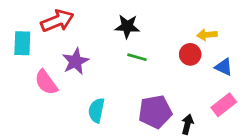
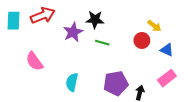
yellow arrow: (207, 35) -> (154, 26), turned -136
cyan rectangle: (22, 43) -> (14, 21), moved
purple star: (75, 61) -> (73, 32), moved

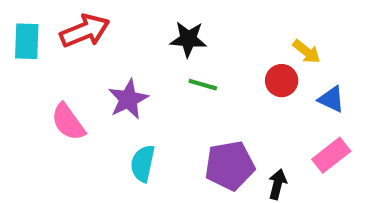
purple star: (73, 32) -> (128, 99), moved

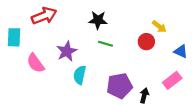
cyan rectangle: (27, 41) -> (14, 37), moved
blue triangle: (331, 99) -> (181, 51), moved
cyan semicircle: (143, 163) -> (80, 75), moved

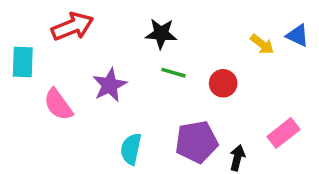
red circle: (146, 42) -> (223, 83), moved
blue triangle: (181, 51) -> (298, 35), moved
cyan semicircle: (80, 75) -> (131, 149), moved

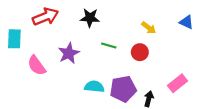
black star: (161, 34) -> (90, 18), moved
yellow arrow: (262, 44) -> (149, 28), moved
cyan semicircle: (131, 149) -> (94, 87), moved, turned 84

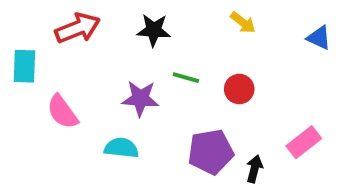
yellow arrow: (149, 28) -> (243, 22), moved
purple star: (69, 53) -> (140, 99), moved, turned 30
cyan semicircle: (94, 87) -> (121, 148), moved

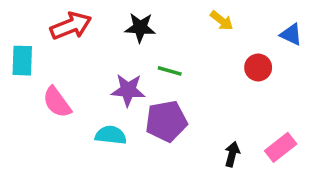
red circle: (239, 89) -> (258, 67), moved
pink rectangle: (304, 142) -> (281, 147), moved
purple pentagon: (211, 152) -> (166, 121), moved

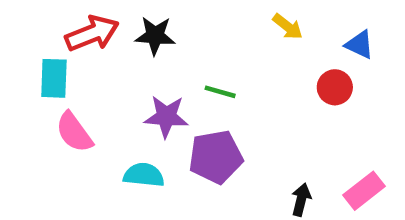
black star: (140, 28) -> (155, 36), moved
blue triangle: (291, 35) -> (360, 45), moved
cyan rectangle: (22, 61) -> (54, 78), moved

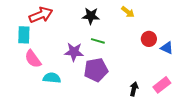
black star: (155, 36) -> (91, 16), moved
blue triangle: (360, 45) -> (167, 48), moved
cyan semicircle: (144, 175) -> (52, 78), moved

